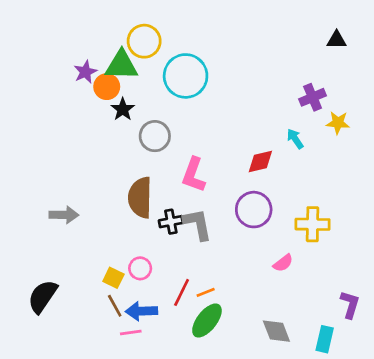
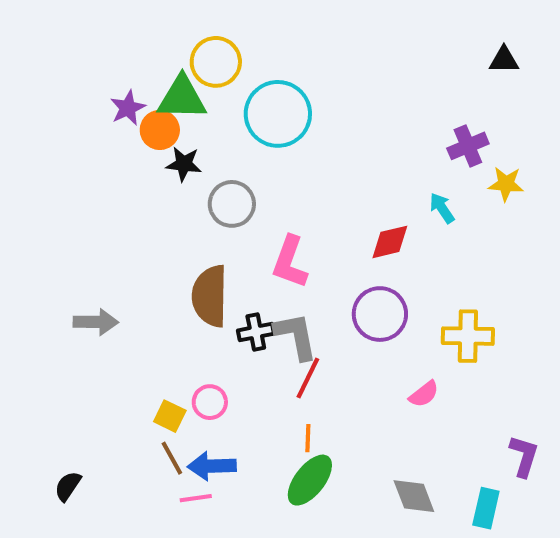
black star: (123, 109) -> (184, 164), turned -30
red line: (182, 292) -> (308, 378), moved
orange line: (206, 292) -> (308, 438), turned -66
black semicircle: (43, 296) -> (68, 486), moved, size x0.6

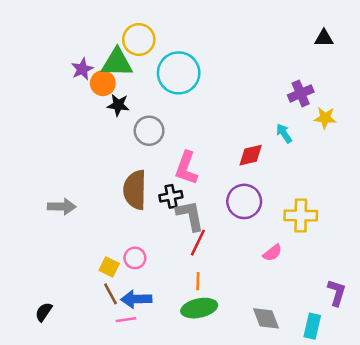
black cross: (256, 332) -> (171, 196), moved
green ellipse: (310, 480) -> (199, 308), turned 40

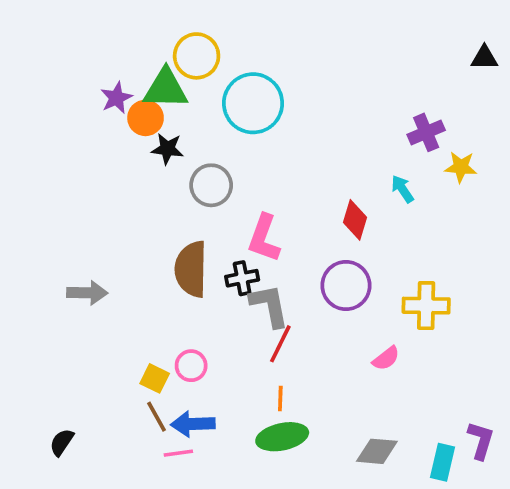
black triangle: (324, 38) -> (484, 58), moved
red diamond: (251, 155) -> (355, 220), turned -60
purple L-shape: (337, 293) -> (481, 440), moved
gray diamond: (266, 318) -> (377, 451), turned -64

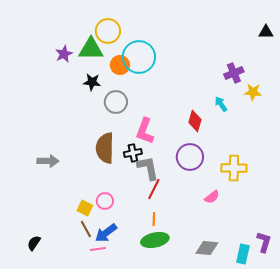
orange circle: (146, 118) -> (120, 65), moved
blue arrow: (193, 424) -> (106, 233), turned -35

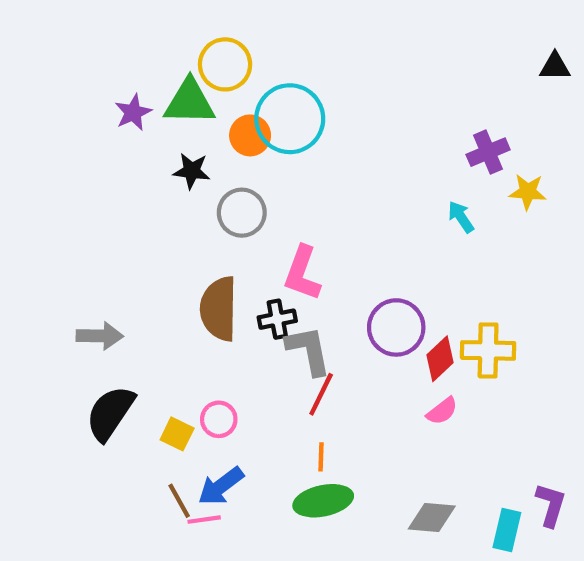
red diamond: (195, 121) -> (440, 359), moved, turned 30
brown line: (86, 229) -> (179, 501), moved
black semicircle: (34, 243) -> (110, 413), moved, size x1.8

